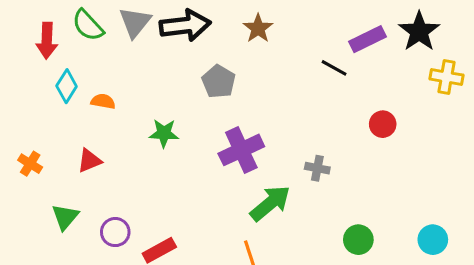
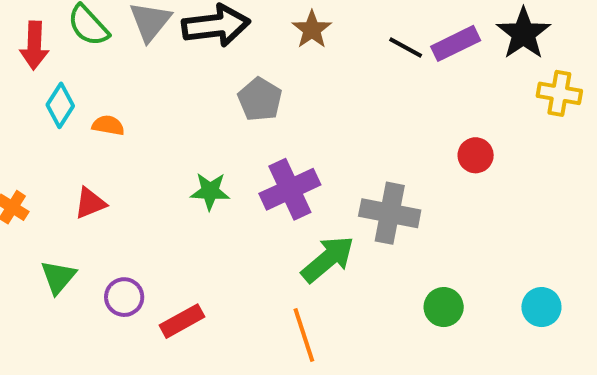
black line: (334, 68) -> (406, 47), moved
green star: (164, 133) -> (210, 191), moved
gray cross: (317, 168) -> (390, 213), size x1.8

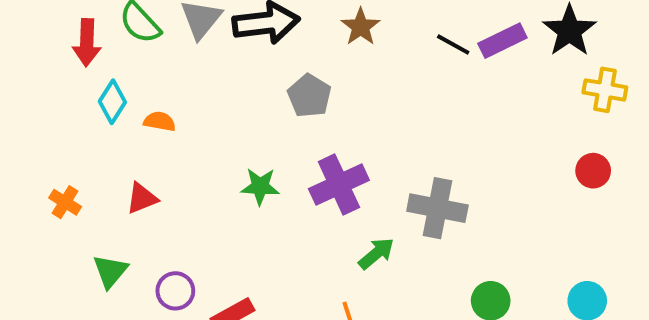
red circle: (476, 155) -> (593, 171), moved
green arrow: (328, 259) -> (376, 253), size x0.7

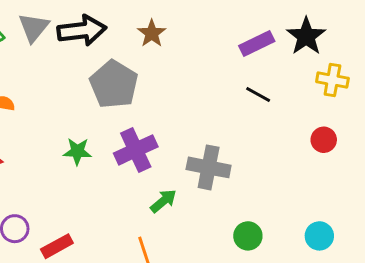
black line: (453, 45) -> (258, 95), moved
gray pentagon: (309, 96) -> (114, 84), size x1.5

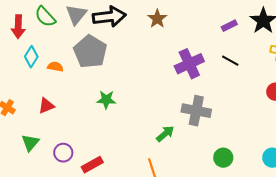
purple rectangle: (257, 44) -> (229, 26), size x0.7
gray pentagon: (114, 84) -> (90, 52), moved
purple cross: (136, 150) -> (189, 64), moved

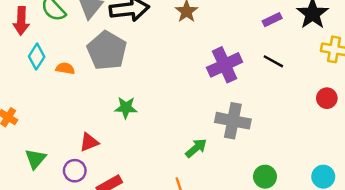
red triangle: (46, 106) -> (89, 142), moved

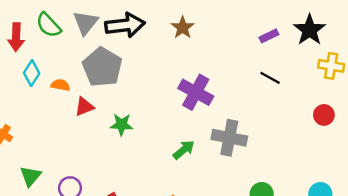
purple cross: (225, 65) -> (196, 92), moved, turned -36
red triangle: (89, 142) -> (84, 107), moved
green arrow: (196, 148) -> (184, 150), moved

